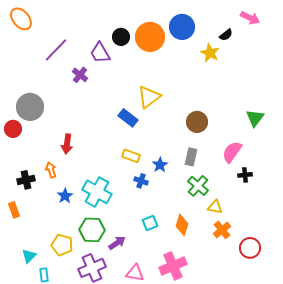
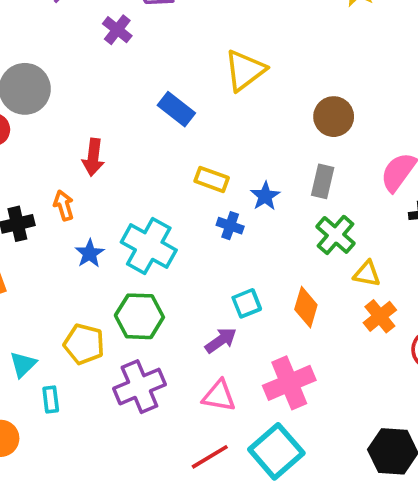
blue rectangle: (128, 118) -> (176, 109), moved
purple arrow: (117, 243) -> (221, 340), moved

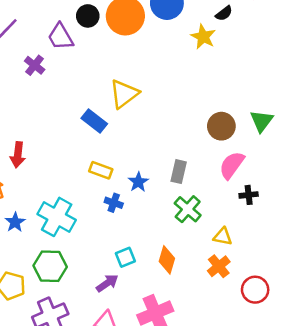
blue rectangle: (176, 109) -> (94, 121), moved
brown circle: (334, 117) -> (221, 126), moved
yellow triangle: (367, 274) -> (223, 236), moved

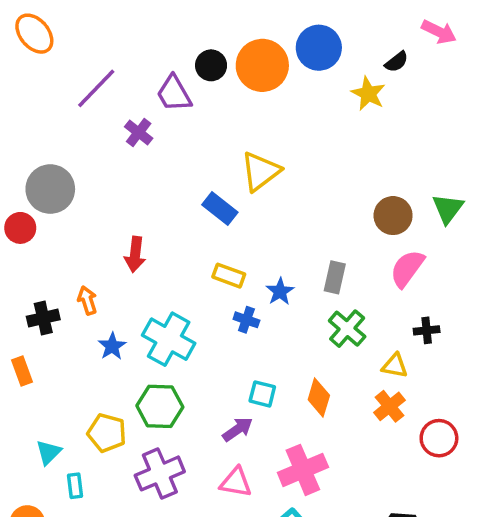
red arrow: (18, 155) -> (135, 254), moved
black cross: (249, 195) -> (427, 330), moved
cyan square: (125, 257) -> (262, 394), turned 36

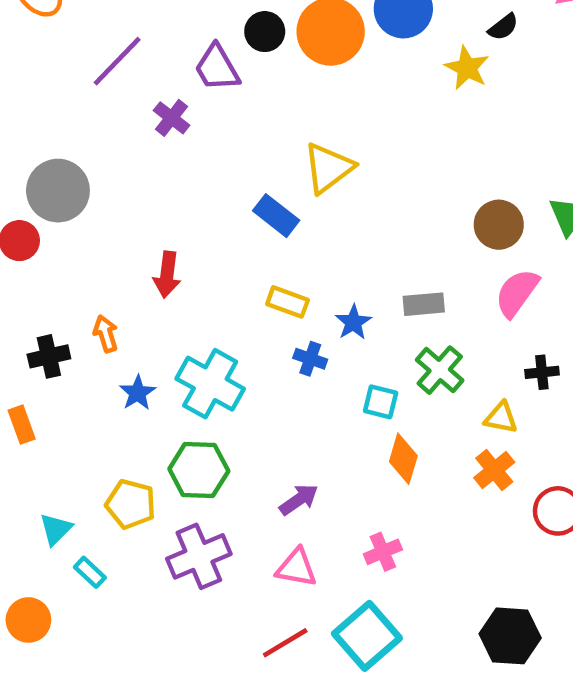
gray rectangle: (335, 277) -> (424, 304), turned 72
cyan square: (262, 394) -> (381, 402), moved
pink cross: (303, 470) -> (383, 552), size x0.6
cyan rectangle: (75, 486) -> (90, 572), turned -40

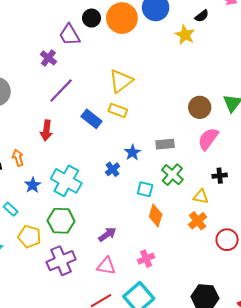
purple line: (117, 61) -> (61, 91), moved
blue rectangle: (276, 216) -> (91, 119), moved
yellow rectangle: (287, 302) -> (118, 110), moved
blue cross: (310, 359) -> (113, 169), turned 32
cyan rectangle: (90, 572) -> (11, 209), moved

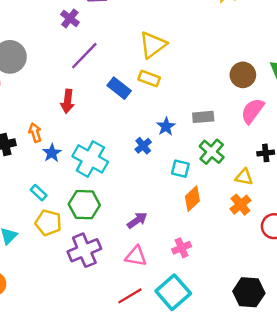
blue star: (33, 185) -> (52, 153), moved
cyan rectangle: (11, 209) -> (39, 193), moved
orange diamond: (156, 216) -> (192, 199), turned 30

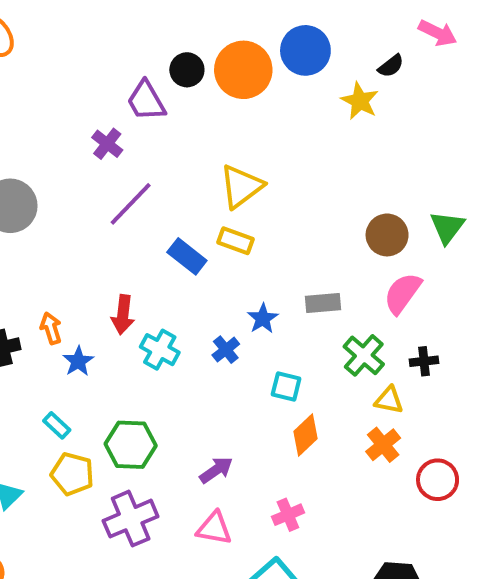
red arrow: (67, 101) -> (123, 315), moved
green cross: (212, 152) -> (364, 355), moved
cyan cross: (90, 159) -> (160, 350), moved, size x0.7

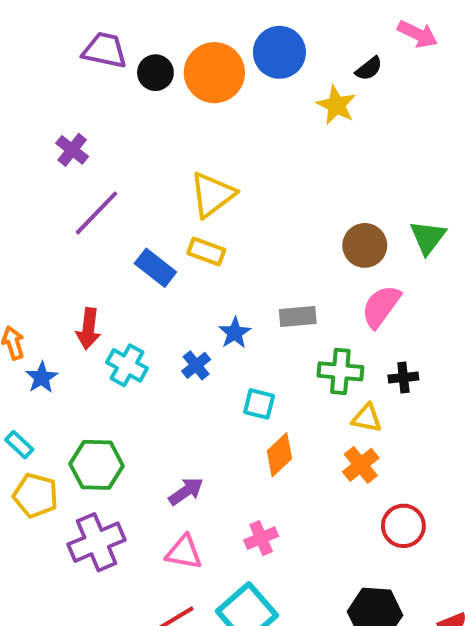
purple trapezoid: (146, 101) -> (105, 50), moved, turned 132
green cross: (364, 355) -> (340, 371), turned -36
red circle: (438, 480) -> (403, 526), moved

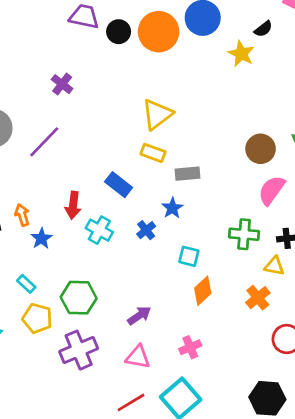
purple line: (97, 213) -> (44, 142), moved
blue rectangle: (155, 268) -> (119, 185), moved
gray rectangle: (298, 317) -> (188, 174), moved
yellow triangle: (367, 418) -> (274, 266), moved

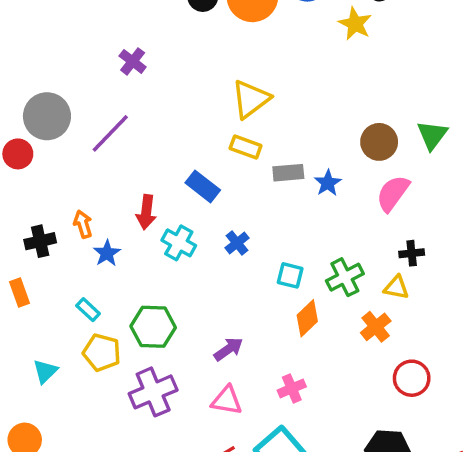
blue star: (172, 208) -> (328, 183), moved
green cross: (244, 234) -> (345, 277), moved, turned -32

